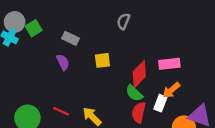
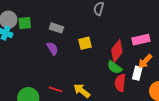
green square: (34, 28) -> (25, 23), turned 32

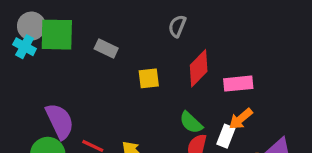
green square: (25, 23) -> (57, 35), size x1.6
purple semicircle: (52, 48) -> (60, 121), moved, size x1.6
red diamond: (117, 51) -> (199, 68), moved

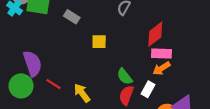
red diamond: (199, 68) -> (155, 34), moved
orange arrow: (241, 119) -> (162, 68), moved

